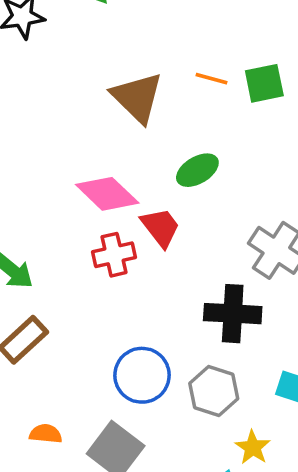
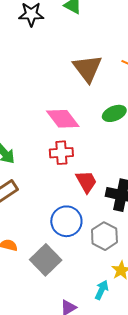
red trapezoid: (161, 227) -> (86, 182), moved

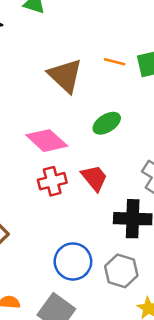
red trapezoid: (86, 182) -> (94, 178), moved

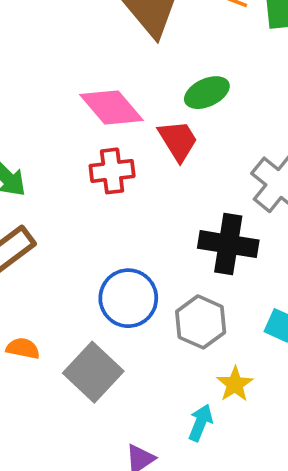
red trapezoid: (94, 178) -> (178, 141), moved

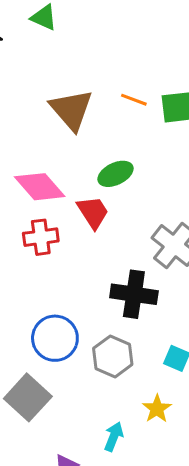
yellow star: (235, 384) -> (157, 409), moved

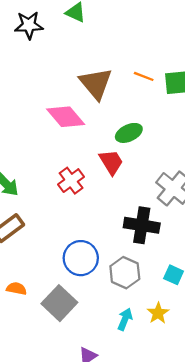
pink diamond: (40, 187) -> (66, 117), moved
red cross: (41, 237) -> (71, 181), turned -30
cyan arrow: (114, 437) -> (125, 319), moved

